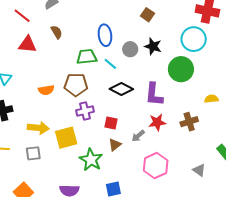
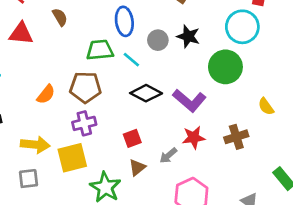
orange semicircle: (46, 90) -> (46, 94), turned -42
purple L-shape: (154, 94) -> (189, 100), turned -55
yellow semicircle: (211, 99) -> (266, 106), turned -120
purple cross: (85, 111) -> (84, 123), moved
red square: (111, 123) -> (132, 138), turned -32

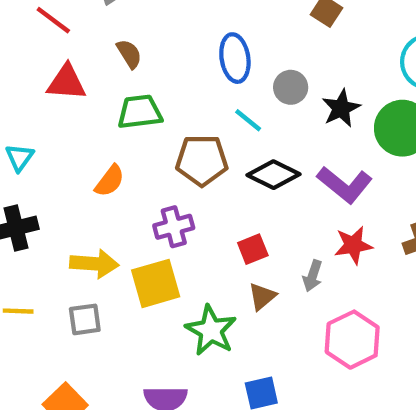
black star: (188, 36) -> (341, 108), moved, turned 30
green trapezoid: (100, 50) -> (140, 112), moved
brown pentagon: (85, 87) -> (202, 160), moved
gray arrow: (168, 156) -> (313, 276), turned -30

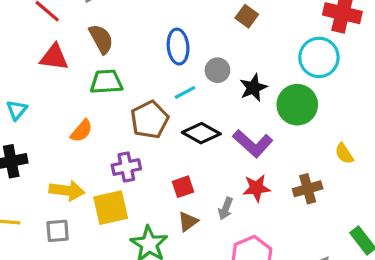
brown semicircle: (129, 54) -> (101, 39), size x1.4
cyan line: (248, 120) -> (185, 92), turned -70
brown pentagon: (202, 160) -> (150, 120), turned -30

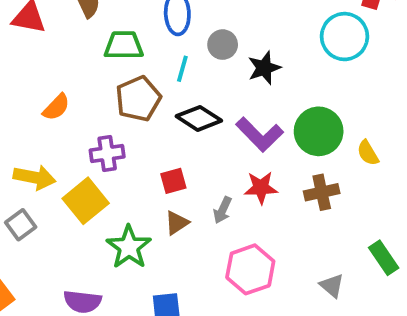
green trapezoid: (106, 82) -> (124, 45), moved
cyan line: (185, 92) -> (182, 69), turned -50
green circle: (297, 105) -> (319, 131), moved
yellow square: (111, 208) -> (86, 201), turned -30
gray square: (58, 231) -> (21, 225), turned -35

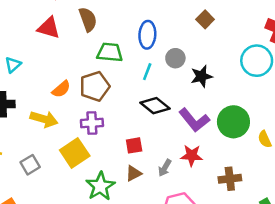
brown pentagon: (138, 99) -> (95, 86), moved
yellow arrow: (35, 177) -> (44, 119), moved
brown cross: (322, 192) -> (230, 179), moved

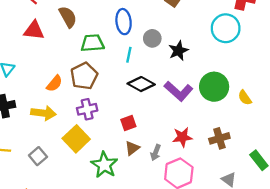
red star: (192, 155) -> (182, 137), moved
gray arrow: (165, 168) -> (156, 153), moved

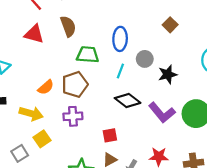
yellow square: (76, 139) -> (42, 139), moved, size x0.7

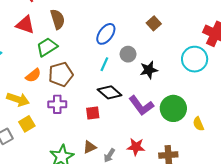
blue ellipse: (120, 39) -> (106, 34), turned 30
green trapezoid: (88, 55) -> (47, 47), moved, turned -40
red square: (110, 135) -> (93, 113), moved

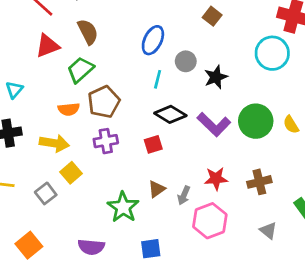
red triangle: (25, 25) -> (47, 46), turned -30
orange semicircle: (33, 75) -> (69, 109), turned 42
yellow semicircle: (198, 124) -> (291, 125), moved

